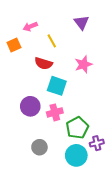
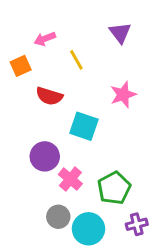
red semicircle: (44, 63) -> (49, 96), moved
pink cross: (55, 112) -> (70, 179), moved, turned -35
purple cross: (97, 143) -> (137, 224), moved
cyan circle: (76, 155) -> (88, 229), moved

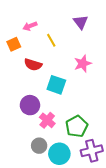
purple cross: (137, 224) -> (92, 151), size x1.5

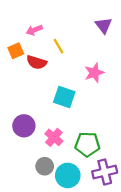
purple triangle: (81, 22) -> (104, 25), moved
red semicircle: (33, 65) -> (37, 62), moved
purple circle: (30, 105) -> (24, 126), moved
green pentagon: (77, 126) -> (87, 144), turned 30

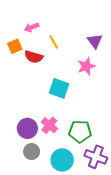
purple triangle: (104, 25) -> (95, 41), moved
purple circle: (24, 126) -> (27, 128), moved
gray circle: (45, 166) -> (32, 152), moved
purple cross: (105, 172) -> (96, 157), turned 35

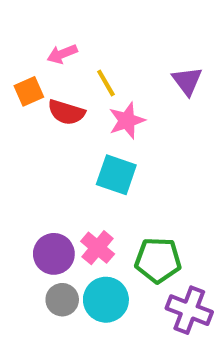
pink star: (86, 66) -> (127, 121), moved
cyan circle: (62, 160) -> (106, 300), moved

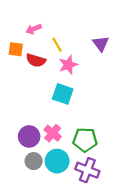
orange square: (29, 91) -> (16, 49), turned 32
purple cross: (189, 310) -> (87, 170), moved

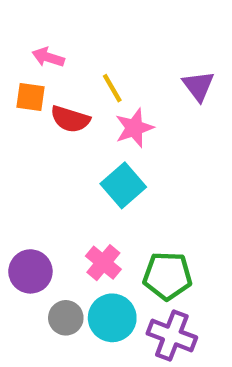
pink arrow: (34, 29) -> (48, 57), moved, turned 40
cyan square: (63, 94) -> (123, 185), turned 30
purple circle: (29, 136) -> (30, 271), moved

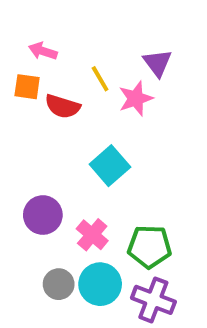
purple triangle: (198, 86) -> (157, 63), moved
pink star: (134, 128) -> (136, 98), moved
purple circle: (30, 271) -> (43, 215), moved

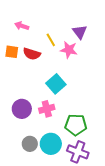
orange square: (27, 87) -> (12, 52), moved
pink star: (136, 98) -> (69, 50), turned 30
pink cross: (92, 235) -> (47, 109), moved, turned 35

